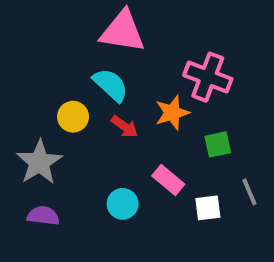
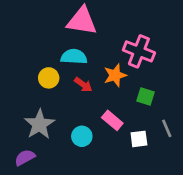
cyan semicircle: (111, 85) -> (74, 57), turned -40
green square: (218, 144) -> (146, 96), turned 30
gray star: (39, 162) -> (39, 124), moved
purple semicircle: (43, 216) -> (25, 158), moved, turned -36

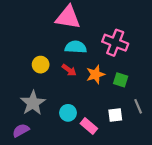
cyan semicircle: (74, 57) -> (76, 47), moved
orange star: (115, 75) -> (95, 74), moved
pink rectangle: (112, 120) -> (89, 126), moved

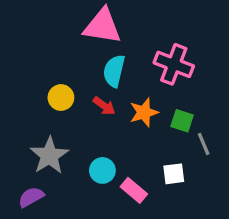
cyan semicircle: (76, 47) -> (114, 71), turned -80
gray line: (138, 106) -> (204, 144), moved

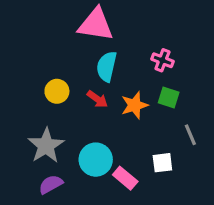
pink cross: (174, 64) -> (162, 60), size x0.6
green square: (182, 121) -> (169, 97), moved
cyan circle: (102, 170) -> (96, 160), size x1.4
purple semicircle: (31, 197) -> (51, 184), moved

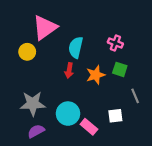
pink triangle: (96, 25) -> (45, 28), moved, turned -44
yellow circle: (57, 91) -> (27, 52), moved
red arrow: (97, 99) -> (69, 71), turned 64
gray star: (46, 146) -> (33, 104), turned 30

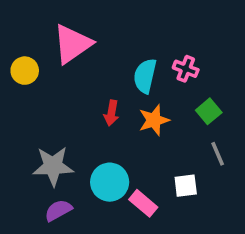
cyan semicircle: (76, 47) -> (145, 76), moved
yellow circle: (27, 52) -> (25, 71), moved
green square: (120, 69) -> (209, 111), moved, turned 32

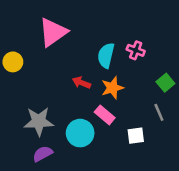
yellow circle: (25, 71) -> (13, 62), moved
green square: (209, 111) -> (165, 83), moved
red arrow: (111, 113) -> (81, 83), turned 102
pink rectangle: (143, 203) -> (105, 115), moved

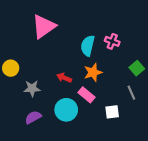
yellow circle: (13, 62) -> (11, 68), moved
red arrow: (81, 83) -> (64, 78), moved
gray star: (39, 121) -> (32, 88), moved, size x0.7
purple semicircle: (43, 154) -> (33, 117), moved

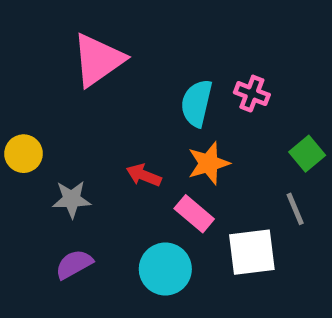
cyan circle: (66, 110) -> (165, 269), moved
white square: (112, 112) -> (252, 252), size x1.5

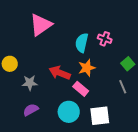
red arrow: (144, 175) -> (60, 73), size x1.5
white square: (252, 252) -> (100, 116), moved

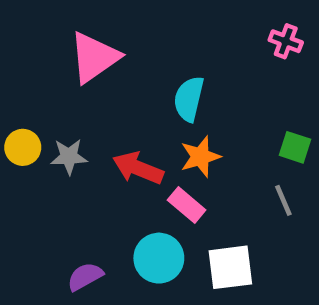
pink cross: (105, 39) -> (286, 41), moved
green square: (128, 64) -> (295, 147), turned -32
gray star: (30, 83) -> (69, 157), moved
purple semicircle: (31, 110) -> (85, 277), moved

